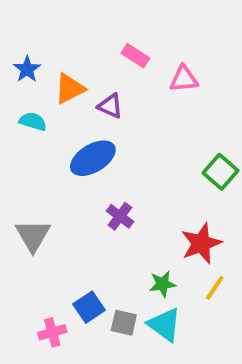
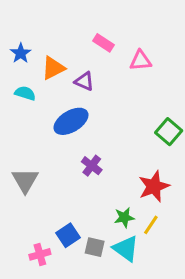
yellow line: (215, 288) -> (151, 225), moved

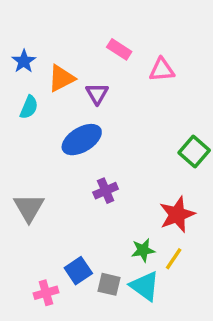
purple triangle: (84, 81) -> (97, 94), turned 36
cyan semicircle: (25, 93) -> (29, 107), turned 96
purple cross: (92, 166) -> (106, 191), turned 30

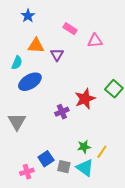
blue star: (24, 61) -> (28, 16), moved
orange triangle: (61, 78) -> (36, 46), turned 30
blue ellipse: (82, 140) -> (30, 82), moved
red star: (177, 214) -> (85, 99), moved

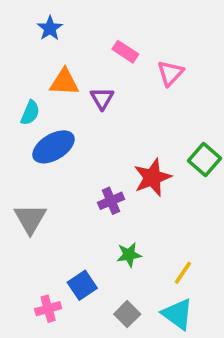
pink triangle: (95, 41) -> (170, 73), turned -42
green star: (84, 147) -> (129, 255), moved
gray square: (64, 167) -> (127, 314), moved, turned 32
cyan triangle: (85, 168) -> (178, 314), moved

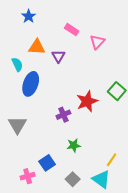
cyan semicircle: (30, 113) -> (17, 64), turned -48
blue ellipse: (53, 147) -> (31, 84), turned -40
yellow line: (183, 273) -> (112, 160), moved

